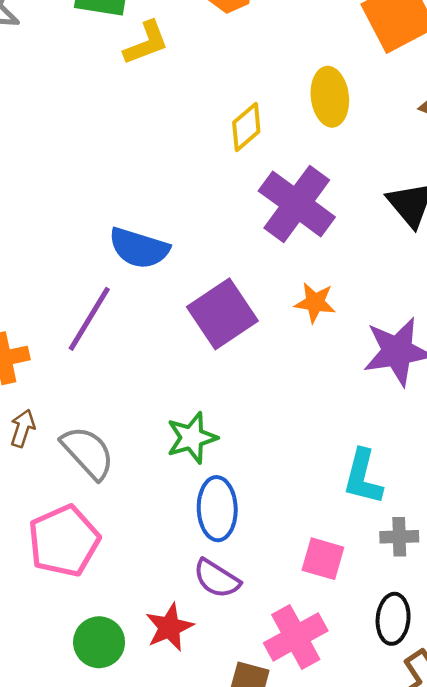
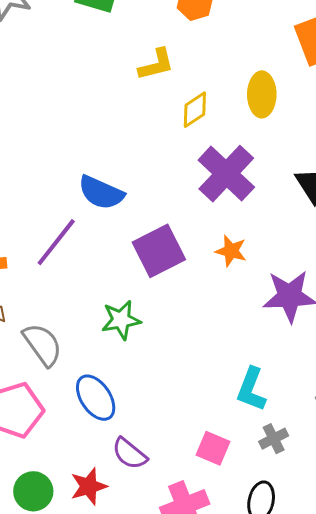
yellow L-shape: (146, 43) -> (156, 64), moved
green star: (192, 438) -> (121, 320), moved
blue ellipse: (217, 509) -> (96, 398), moved, turned -39
gray cross: (399, 537) -> (274, 439), turned -32

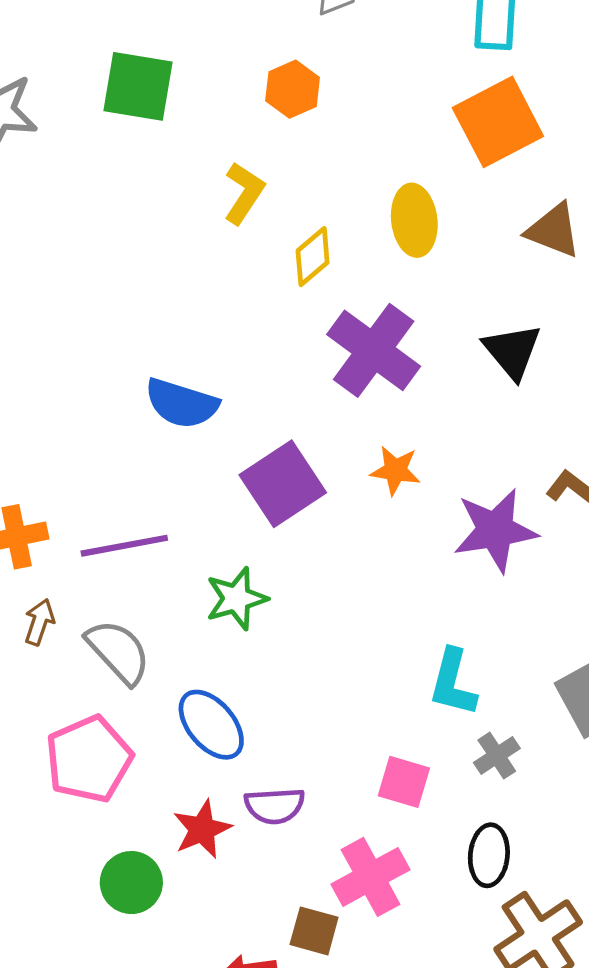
yellow L-shape: (156, 64) -> (244, 193), turned -36
purple line: (56, 242) -> (124, 546), moved, turned 48
purple semicircle: (130, 454) -> (275, 806), turned -36
red star: (89, 486) -> (202, 829), moved

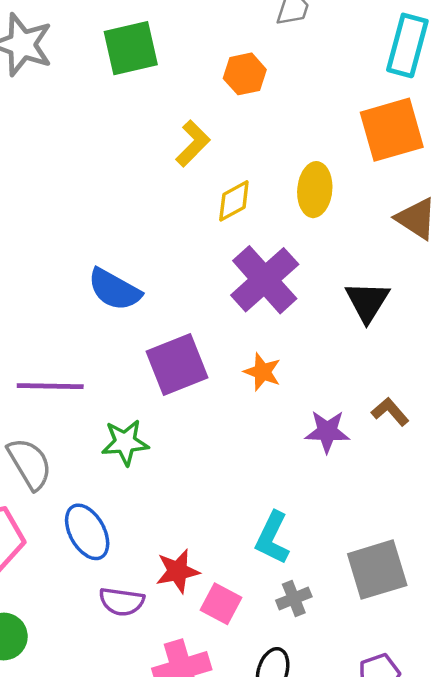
green square: (138, 86) -> (131, 48), turned -34
purple star: (495, 530) -> (327, 432), size x0.7
red star: (202, 829) -> (178, 571), moved

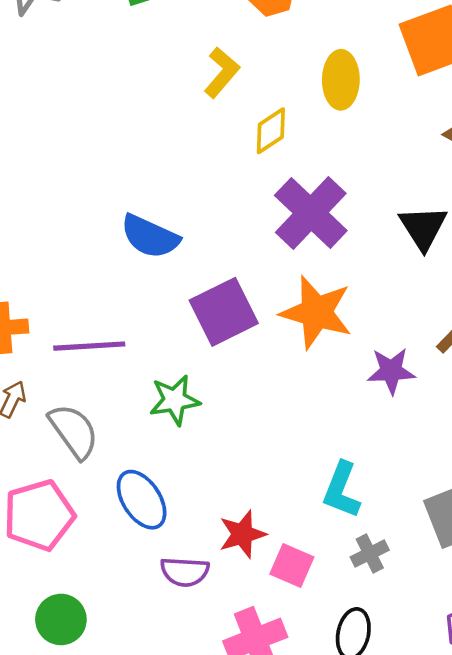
yellow ellipse: (315, 190) -> (341, 80), moved
orange star: (262, 372) -> (316, 312), size x1.8

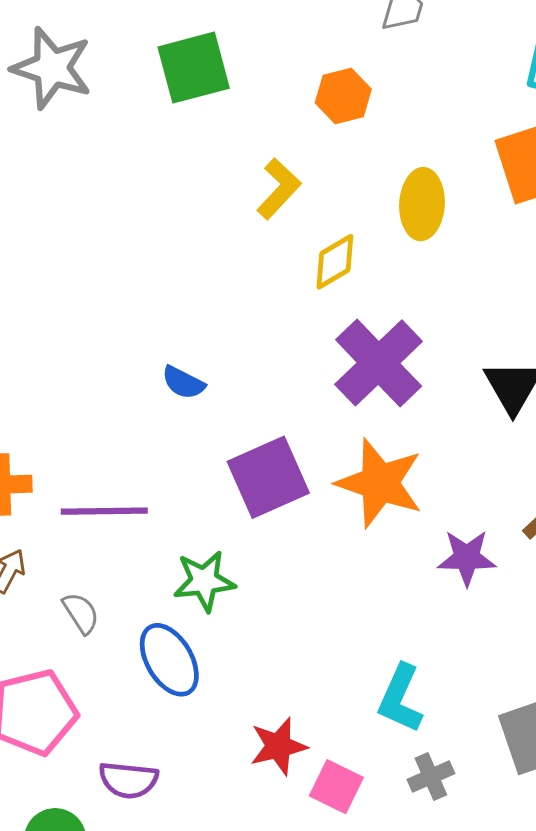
blue semicircle: (150, 237) -> (183, 383), size x0.6
gray semicircle: (74, 431) -> (81, 613), size x0.6
blue ellipse: (142, 500) -> (169, 660), moved
purple semicircle: (185, 572) -> (128, 780), moved

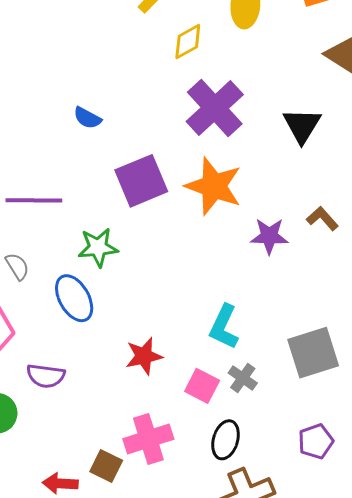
gray cross: (431, 777) -> (243, 378), turned -32
pink square: (336, 787) -> (202, 386), moved

